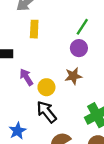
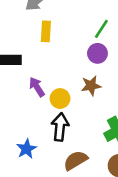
black arrow: (46, 112) -> (60, 127), turned 45

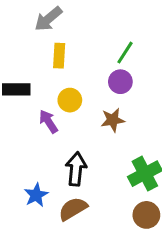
yellow circle: (60, 99) -> (70, 100), moved
brown semicircle: (76, 160) -> (73, 209), moved

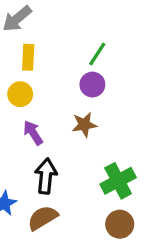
yellow circle: (70, 100) -> (20, 94), moved
purple arrow: (48, 122) -> (33, 133), moved

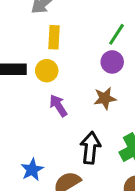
black arrow: (46, 176) -> (90, 148), moved

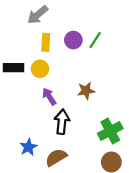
purple circle: (112, 62) -> (73, 40), moved
black arrow: (90, 148) -> (62, 122), moved

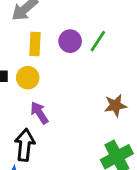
brown star: (86, 91) -> (115, 105), moved
black arrow: (62, 122) -> (25, 145), moved

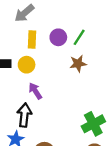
brown star: (115, 105) -> (78, 64), moved

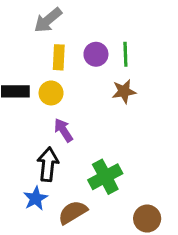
green line: (79, 37) -> (125, 54), turned -35
green cross: (93, 124) -> (105, 177), moved

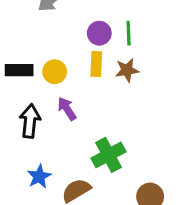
yellow rectangle: (59, 57) -> (96, 64), moved
black arrow: (48, 164) -> (30, 121), moved

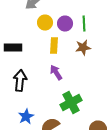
yellow rectangle: (96, 64) -> (54, 46), moved
yellow circle: (55, 72) -> (45, 22), moved
purple arrow: (67, 109) -> (56, 72), moved

